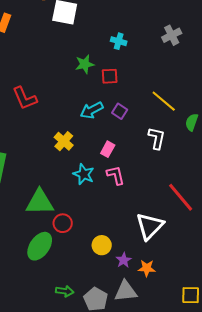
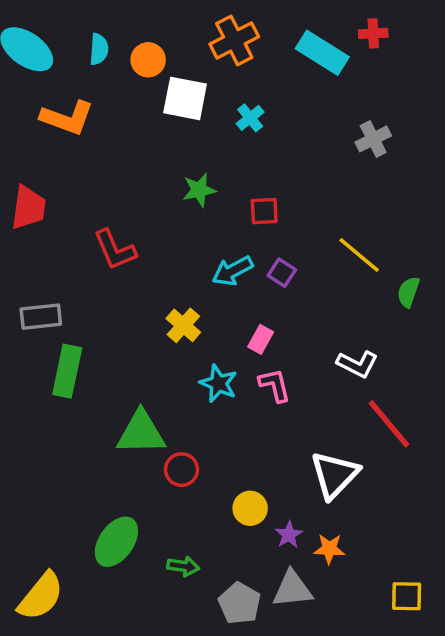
cyan cross: (119, 41) -> (250, 118), moved, turned 35
green star: (85, 64) -> (199, 190), moved
white L-shape: (157, 138) -> (357, 364), moved, turned 105
green ellipse: (40, 246) -> (116, 542), moved
green arrow: (65, 291) -> (183, 566), moved

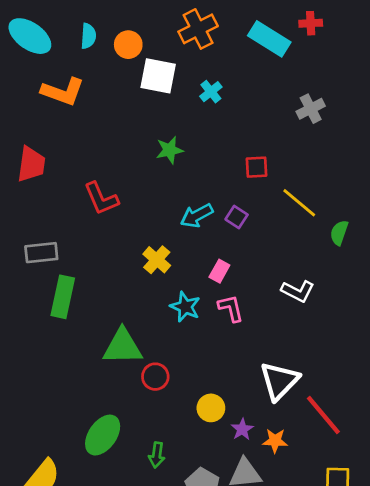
red square: (264, 211) -> (256, 167), moved
red line: (389, 424) -> (323, 415), moved
green arrow: (183, 566) -> (157, 455), turned 90

